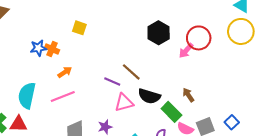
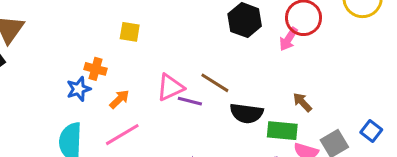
blue star: (38, 48) -> (79, 89), moved
pink triangle: (124, 103) -> (170, 87), moved
green rectangle: (171, 112) -> (282, 131), turned -30

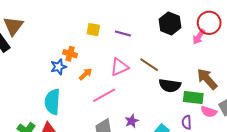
purple line: (190, 101) -> (123, 33), moved
brown arrow: (302, 102) -> (207, 79), size x1.6
pink line: (122, 135) -> (104, 95), moved

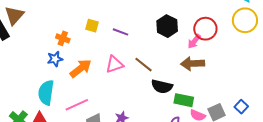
orange cross: (70, 54) -> (63, 38), moved
orange arrow: (85, 74) -> (81, 68), size x1.6
brown arrow: (207, 79) -> (193, 64), moved, turned -55
pink line: (104, 95) -> (77, 105), moved

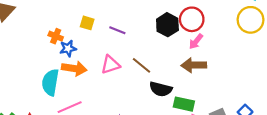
red circle: (205, 29) -> (192, 19), moved
blue star: (55, 59) -> (68, 48), moved
orange arrow: (81, 68) -> (74, 68), turned 45
cyan semicircle: (46, 93) -> (50, 82), moved

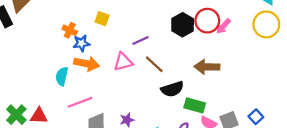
purple line: (117, 30) -> (141, 40), moved, turned -49
pink arrow: (196, 42) -> (223, 26), moved
cyan semicircle: (50, 82) -> (62, 76), size x0.7
black semicircle: (161, 89) -> (172, 89), turned -35

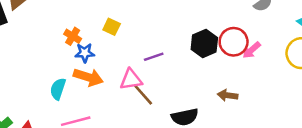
brown line: (154, 64) -> (143, 95), moved
brown arrow: (207, 67) -> (228, 95), size x0.7

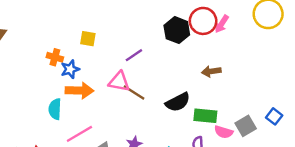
pink triangle: (131, 79) -> (119, 82), turned 35

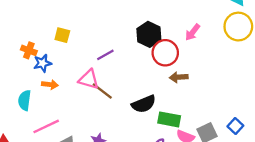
red circle: (203, 21) -> (165, 53), moved
orange arrow: (80, 91) -> (50, 85), size x0.6

